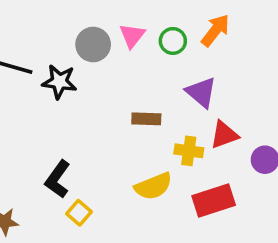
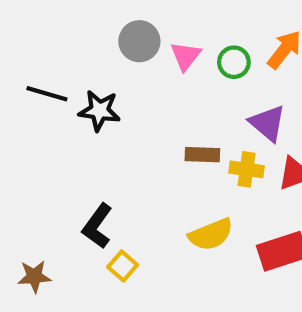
gray circle: (93, 45) -> (139, 41), moved
yellow cross: (189, 151) -> (247, 169), moved

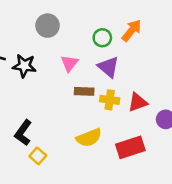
pink triangle: (186, 56) -> (69, 63), moved
purple triangle: (268, 123) -> (108, 67), moved

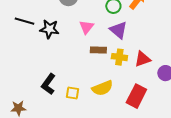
red rectangle: (130, 147) -> (136, 96), turned -45
yellow square: (38, 156) -> (72, 93), moved, turned -32

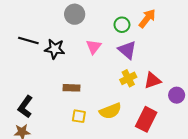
brown rectangle: (98, 50) -> (71, 88), moved
yellow cross: (119, 57) -> (128, 78), turned -35
black L-shape: (48, 84) -> (25, 107), moved

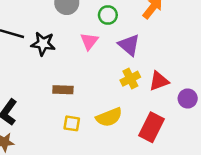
green circle: (122, 25) -> (108, 15), moved

